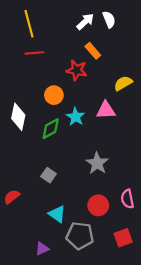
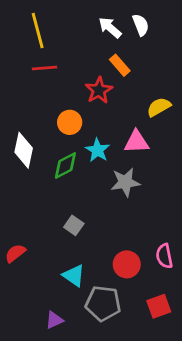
white arrow: (85, 22) -> (110, 28), turned -96
red star: (77, 70) -> (99, 90), turned 30
gray star: (97, 163) -> (125, 182), moved, turned 30
gray square: (49, 175) -> (74, 225), moved

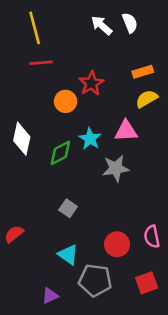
orange rectangle: (120, 65) -> (143, 72), moved, turned -66
orange circle: (70, 122) -> (66, 101), moved

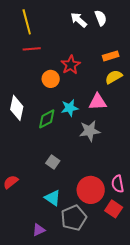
cyan star: (90, 139) -> (70, 108), turned 30
red circle: (117, 244) -> (91, 190), size x1.4
gray pentagon: (95, 280) -> (74, 218), turned -30
red square: (147, 283) -> (114, 209), moved, turned -36

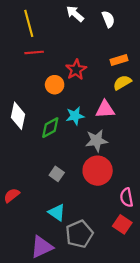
white arrow: (79, 20) -> (75, 14), moved
red circle: (91, 190) -> (98, 171), moved
purple triangle: (39, 230) -> (42, 247), size x1.6

